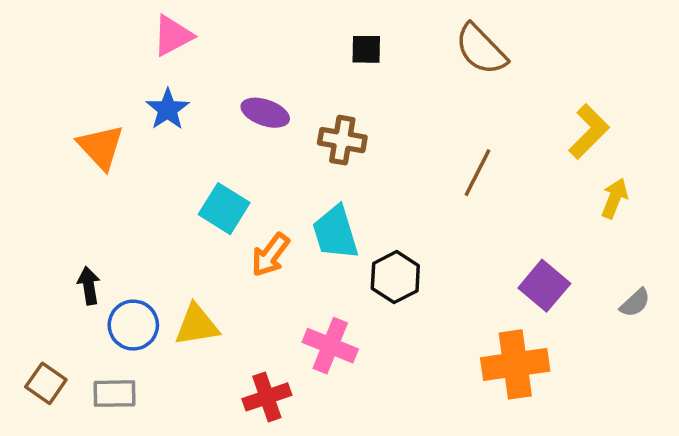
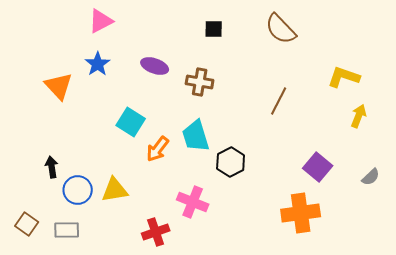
yellow L-shape: (589, 132) -> (344, 77), turned -116

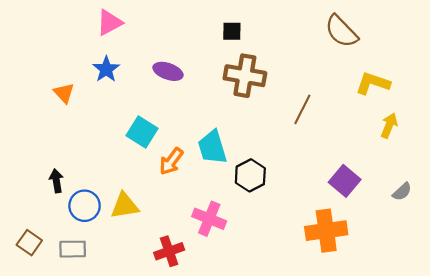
brown semicircle: (281, 29) -> (341, 31), moved
brown cross: (200, 82) -> (245, 76), moved, size x1.4
orange triangle: (59, 86) -> (64, 93), size x0.7

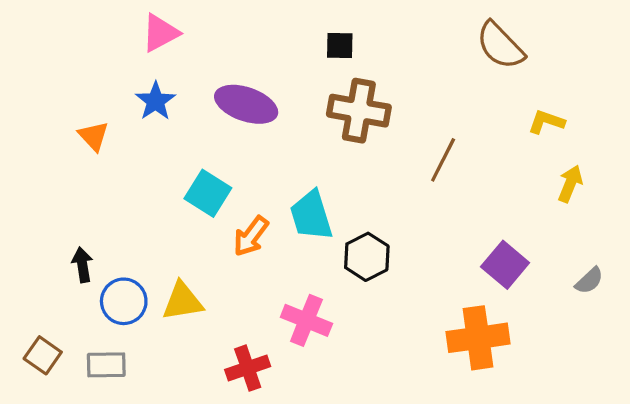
purple ellipse: (168, 71) -> (246, 104), size x1.4
yellow L-shape: (373, 83) -> (546, 122), size x0.7

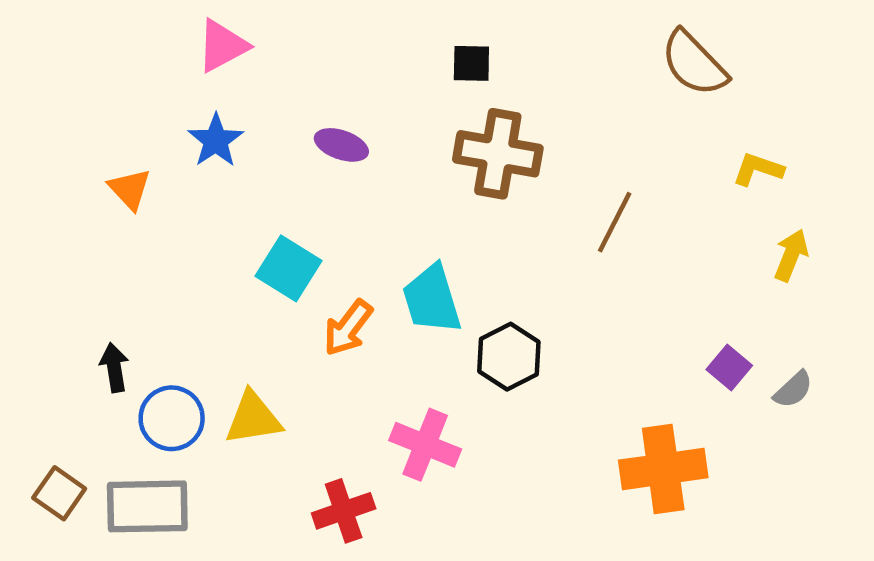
purple ellipse: (246, 104) -> (341, 145), size x0.6
purple square: (505, 265) -> (729, 368), moved, size x0.7
gray semicircle: (589, 281) -> (793, 390), moved
gray rectangle: (106, 365) -> (147, 506), size x1.5

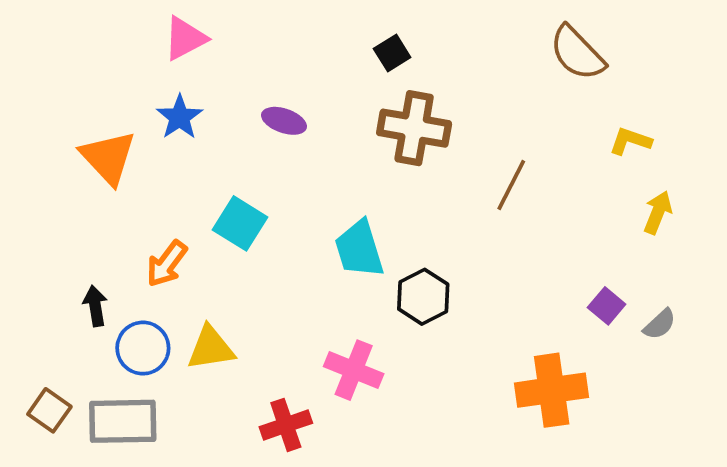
black square: (471, 63) -> (392, 53), turned -33
orange triangle: (130, 189) -> (108, 157), size x1.6
orange arrow: (348, 328) -> (167, 264), moved

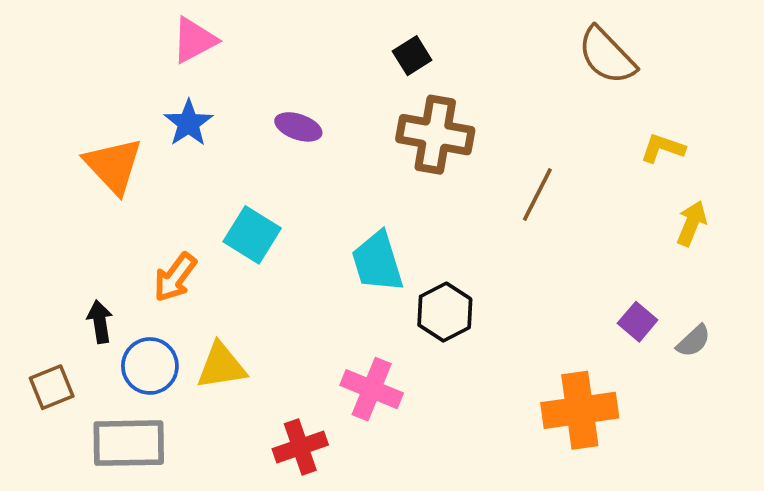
brown square: (49, 410) -> (52, 387), moved, turned 33

